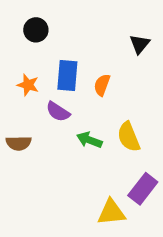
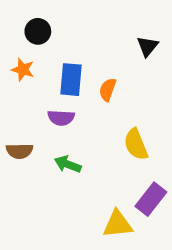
orange star: (28, 85) -> (23, 70), moved
purple semicircle: (58, 112) -> (61, 118), turned -30
green arrow: (89, 140) -> (68, 164), moved

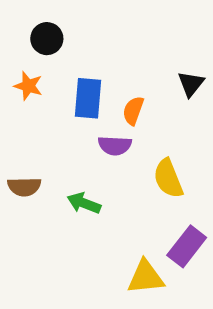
black triangle: (147, 46) -> (191, 84), moved
purple semicircle: (61, 118) -> (115, 146), moved

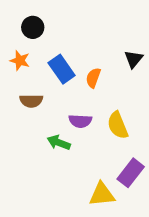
blue rectangle: (88, 98) -> (62, 69), turned -40
purple semicircle: (115, 146) -> (80, 121), moved
brown semicircle: (24, 187) -> (31, 101), moved

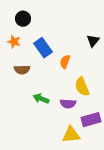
orange semicircle: (93, 78) -> (65, 62), moved
purple semicircle: (80, 121) -> (68, 104), moved
purple rectangle: (131, 173) -> (91, 120), turned 36

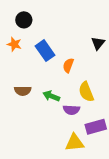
brown semicircle: (22, 70) -> (23, 91), moved
green arrow: (41, 99) -> (51, 96), moved

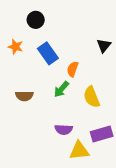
black circle: (24, 20) -> (36, 20), moved
green arrow: (51, 96) -> (61, 89), moved, turned -70
purple semicircle: (71, 110) -> (64, 129), moved

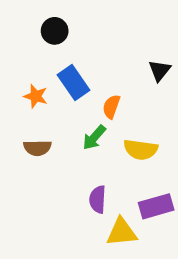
orange star: (15, 47) -> (36, 96), moved
yellow semicircle: (92, 97) -> (141, 150), turned -60
purple semicircle: (64, 129) -> (98, 199), turned 90

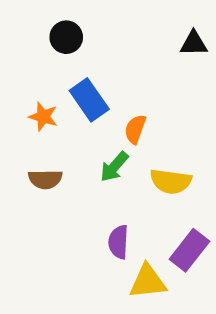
black triangle: (160, 70) -> (194, 43), moved, turned 50
purple rectangle: (156, 206) -> (189, 250), turned -36

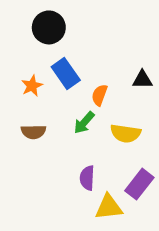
black circle: (66, 37) -> (49, 27), size x1.4
black triangle: (194, 43) -> (142, 80), moved
orange star: (43, 117) -> (32, 86), turned 30

